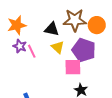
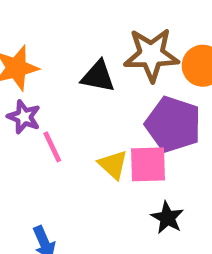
yellow triangle: (58, 47) -> (113, 165), moved
pink line: (32, 51) -> (52, 147), moved

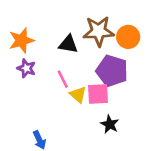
pink line: (52, 147) -> (63, 79), moved

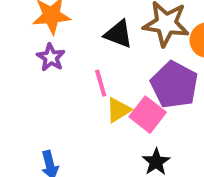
pink square: (98, 94) -> (148, 115), turned 30
yellow triangle: (78, 95) -> (118, 110), turned 36

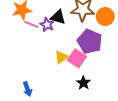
purple star: (51, 57) -> (47, 25), moved
pink line: (101, 83) -> (31, 24), moved, turned -48

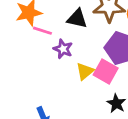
purple star: (47, 25) -> (63, 49), moved

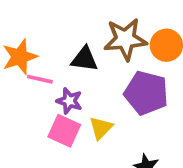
pink square: (106, 71) -> (64, 131), moved

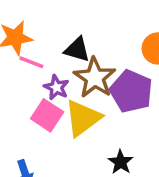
brown star: (125, 39) -> (95, 78), moved, turned 30
yellow triangle: (101, 128) -> (83, 118), size x1.6

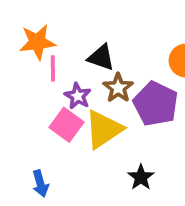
pink line: (31, 62) -> (53, 68), turned 65
brown star: (95, 78) -> (118, 88), size x0.7

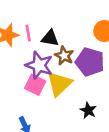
pink line: (53, 68) -> (28, 33), moved
purple star: (78, 96) -> (39, 65), size x1.6

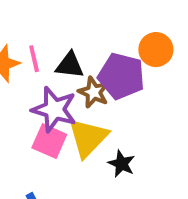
purple pentagon: (90, 62) -> (121, 76), moved
black star: (88, 110) -> (122, 164), moved

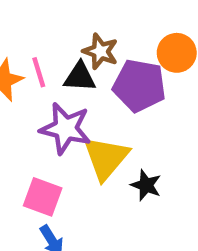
brown star: (94, 92) -> (100, 51), moved
pink square: (49, 141) -> (43, 197), moved

